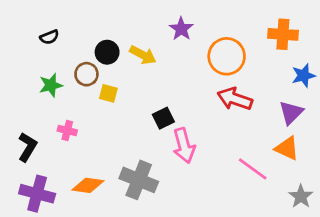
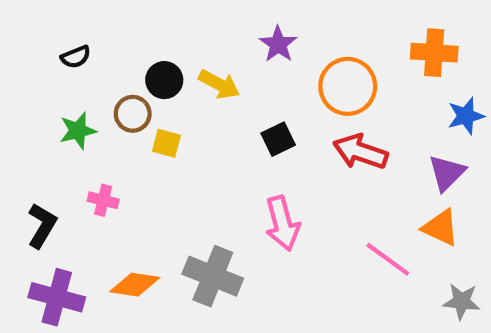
black square: (163, 118) -> (278, 139), moved
gray star: (301, 196) -> (462, 301), turned -30

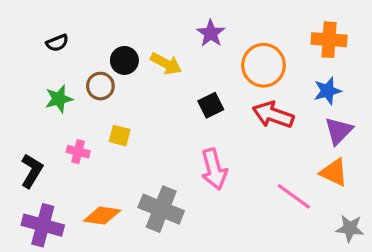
blue star: (466, 116) -> (327, 91), moved
yellow square: (166, 143) -> (120, 136), moved

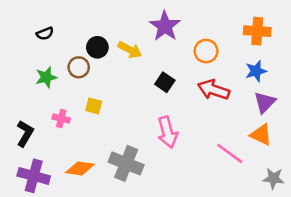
purple star: (211, 33) -> (165, 26), size x1.4
orange circle: (264, 65) -> (206, 51), size x0.7
black square: (211, 105) -> (165, 82), turned -30

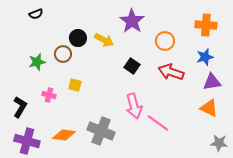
black semicircle: (45, 34) -> (36, 14), moved
purple triangle: (265, 102) -> (212, 82), turned 36
pink line: (230, 153) -> (158, 123), moved

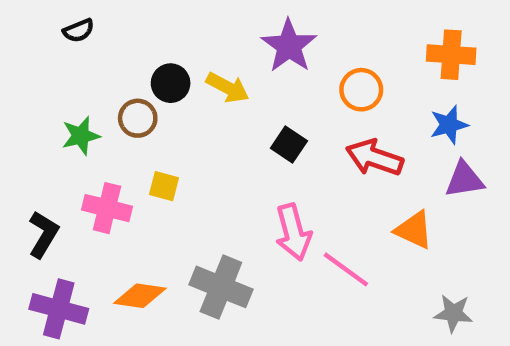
pink cross: (49, 95) -> (107, 208), size x1.5
orange triangle: (209, 108) -> (414, 230), moved
gray star: (219, 143) -> (453, 313), moved

